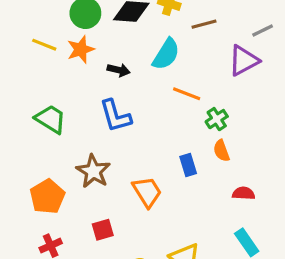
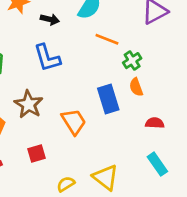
blue rectangle: (188, 165) -> (108, 99), size x1.5

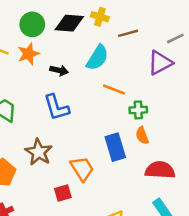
green cross: (132, 61) -> (138, 110), turned 30
red semicircle: (155, 123) -> (160, 170), size x1.6
red square: (37, 153) -> (63, 193), moved

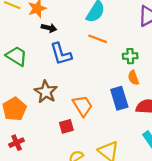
black arrow: (59, 70) -> (49, 28), moved
orange line: (114, 90) -> (98, 39), moved
blue rectangle: (115, 147) -> (119, 98), moved

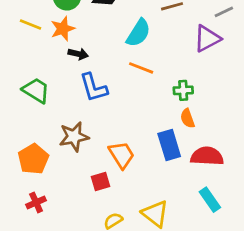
brown star: (46, 92) -> (74, 137), turned 30

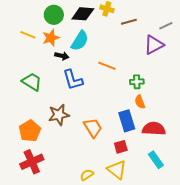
cyan semicircle: (138, 33) -> (80, 41), moved
red square: (101, 181) -> (121, 147), moved
red cross: (36, 202) -> (32, 162), size x1.6

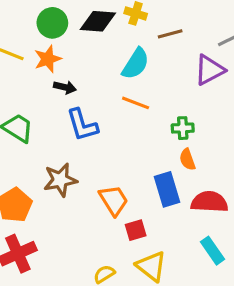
cyan semicircle: (80, 41) -> (136, 64), moved
red square: (121, 147) -> (136, 230), moved

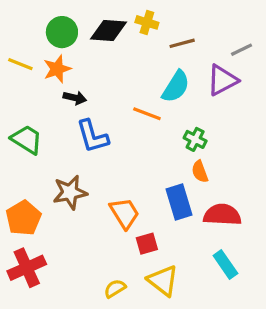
cyan semicircle: (136, 64) -> (176, 87), moved
green cross: (183, 128) -> (195, 139), turned 30

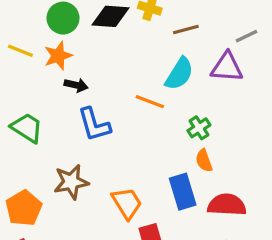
purple triangle: (222, 80) -> (227, 67), turned 32
green cross: (195, 139) -> (199, 128), turned 30

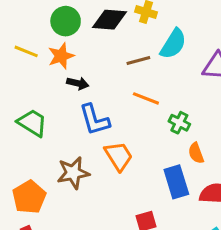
brown line: (186, 30) -> (138, 61), moved
cyan semicircle: (179, 74) -> (173, 44), moved
green cross: (199, 128) -> (179, 123), moved, turned -30
orange trapezoid: (127, 203) -> (119, 156), moved

